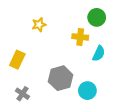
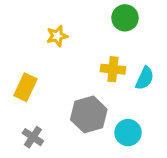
green circle: (97, 17) -> (125, 18), moved
yellow cross: (80, 37) -> (113, 69), moved

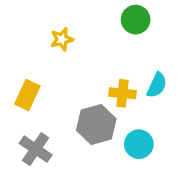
yellow cross: (113, 69) -> (122, 93), moved
gray cross: (33, 137) -> (36, 149), size x1.4

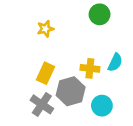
yellow rectangle: (27, 95) -> (45, 73), moved
gray cross: (36, 149) -> (42, 104), moved

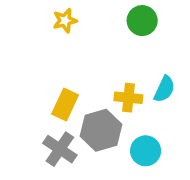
yellow star: (45, 29) -> (65, 21), moved

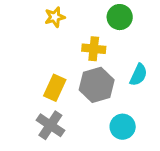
yellow cross: (128, 98) -> (94, 49), moved
gray hexagon: (101, 130) -> (97, 85), moved

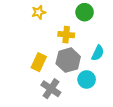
gray cross: (50, 125) -> (51, 89), moved
cyan circle: (123, 127) -> (87, 79), moved

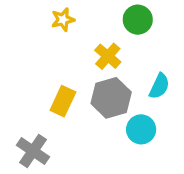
yellow cross: (66, 35) -> (108, 56), turned 35
gray cross: (51, 89) -> (33, 151), moved

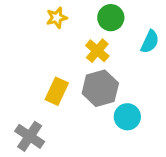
green circle: (138, 20) -> (111, 18), moved
cyan semicircle: (159, 86) -> (150, 42), moved

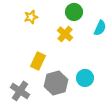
yellow star: (57, 18) -> (31, 17), moved
gray hexagon: (100, 88) -> (56, 83), moved

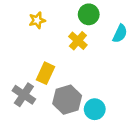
cyan circle: (85, 78) -> (95, 109), moved
gray cross: (20, 91) -> (24, 95), moved

